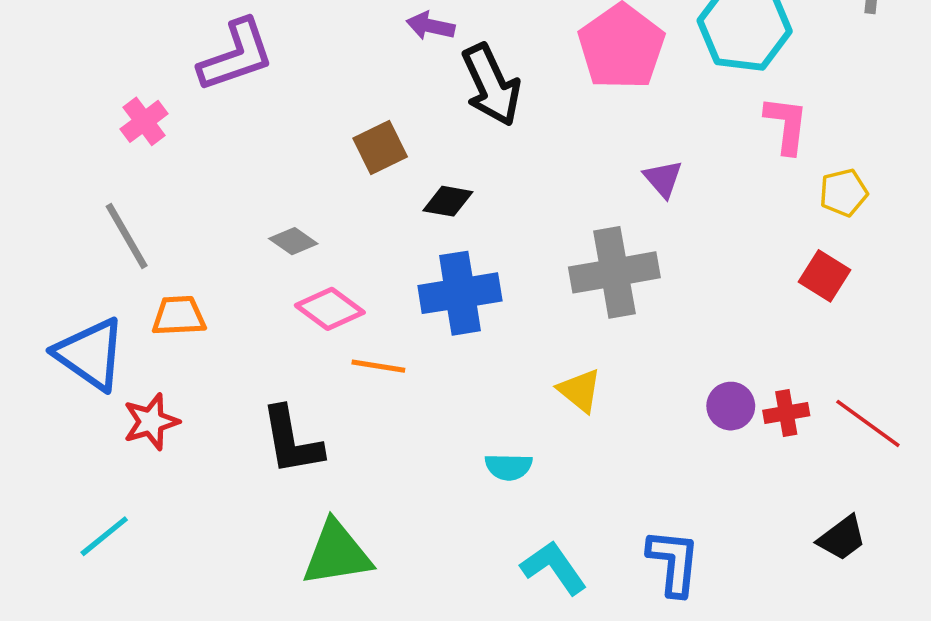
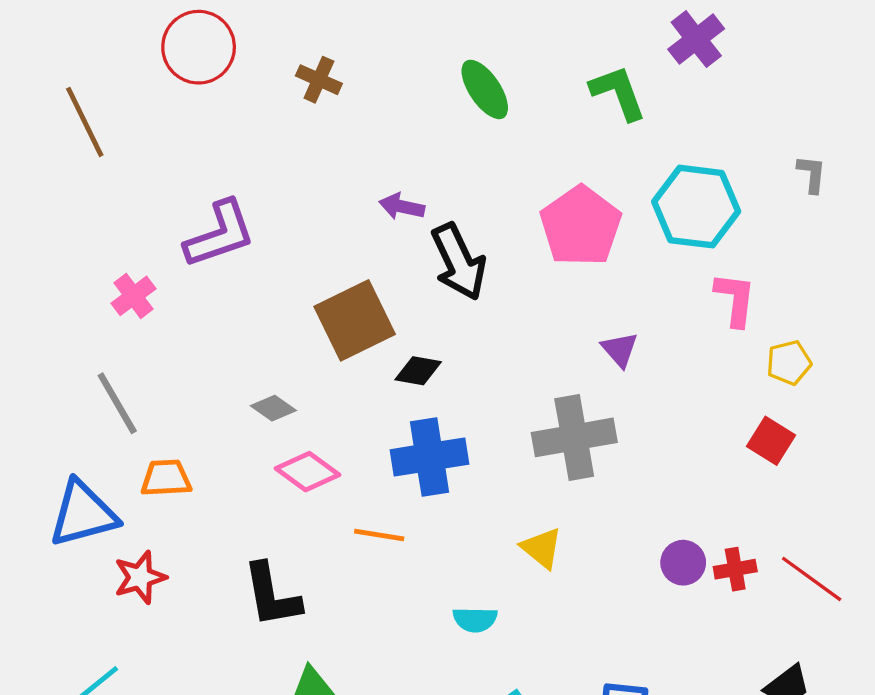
brown square: (380, 147) -> (355, 320), size x1.6
blue triangle: (90, 354) -> (83, 514), turned -50
orange line: (378, 366) -> (379, 535), moved

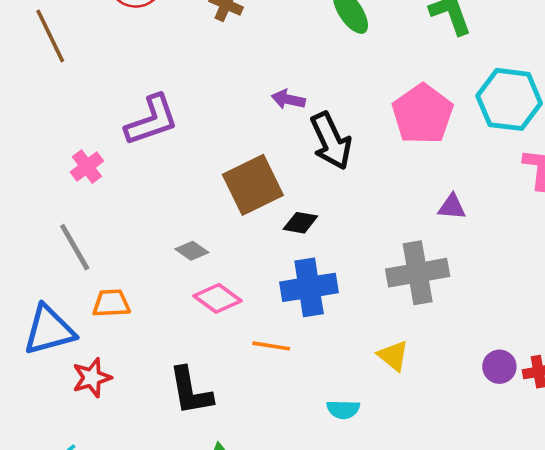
purple triangle: (620, 350) -> (452, 207), turned -44

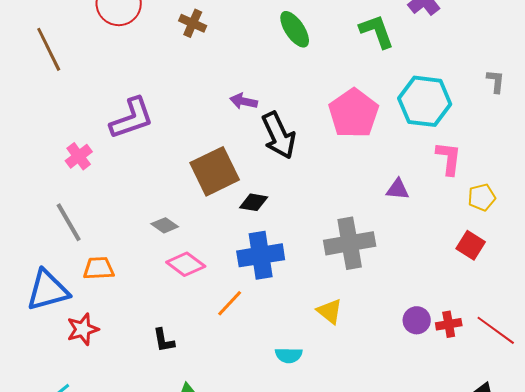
purple triangle: (452, 207) -> (398, 189), moved
orange line: (271, 346) -> (230, 303), turned -56
black L-shape: (191, 391) -> (164, 340), size x0.6

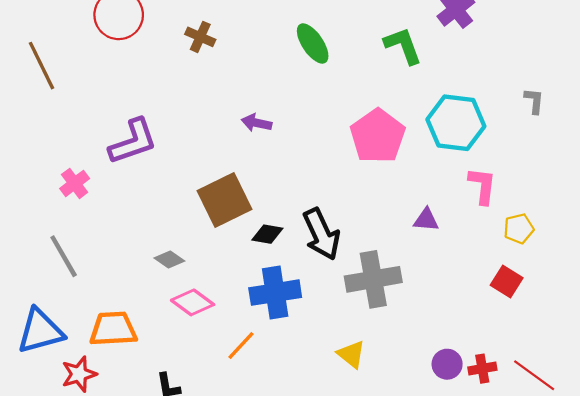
black arrow: (279, 135) -> (321, 234), moved
orange trapezoid: (99, 268) -> (113, 329), moved, size x1.4

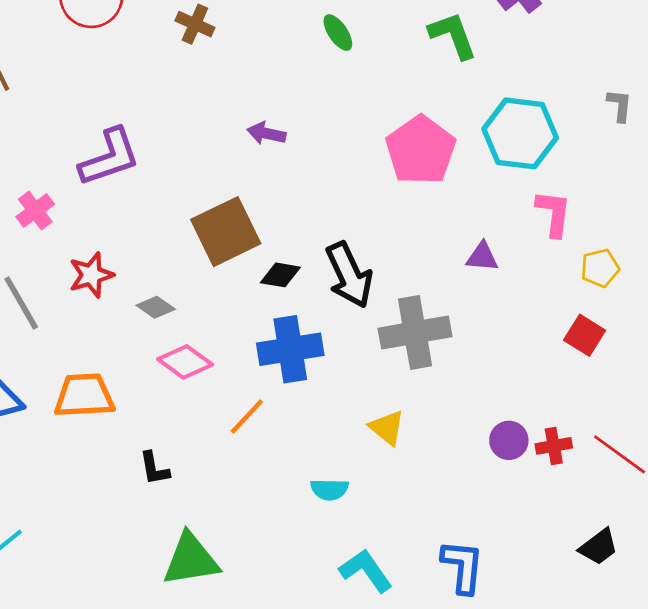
green ellipse: (313, 43) -> (338, 33), size x0.7
red star: (79, 374) -> (91, 275), moved

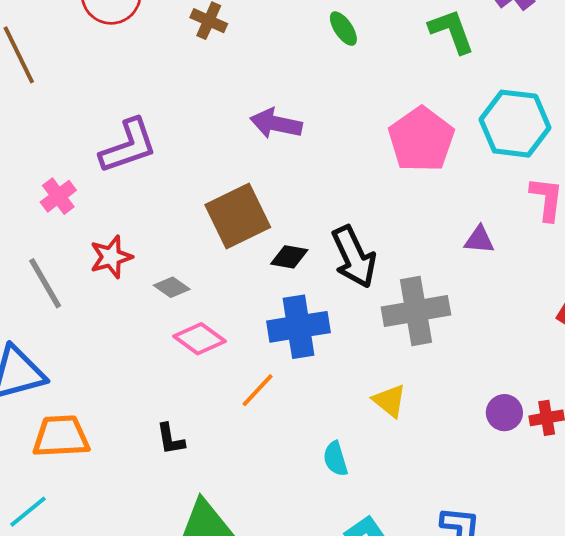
purple arrow: (266, 133) -> (276, 124), size x1.4
orange trapezoid: (84, 396) -> (61, 436), moved
cyan semicircle: (329, 489) -> (335, 459), turned 72

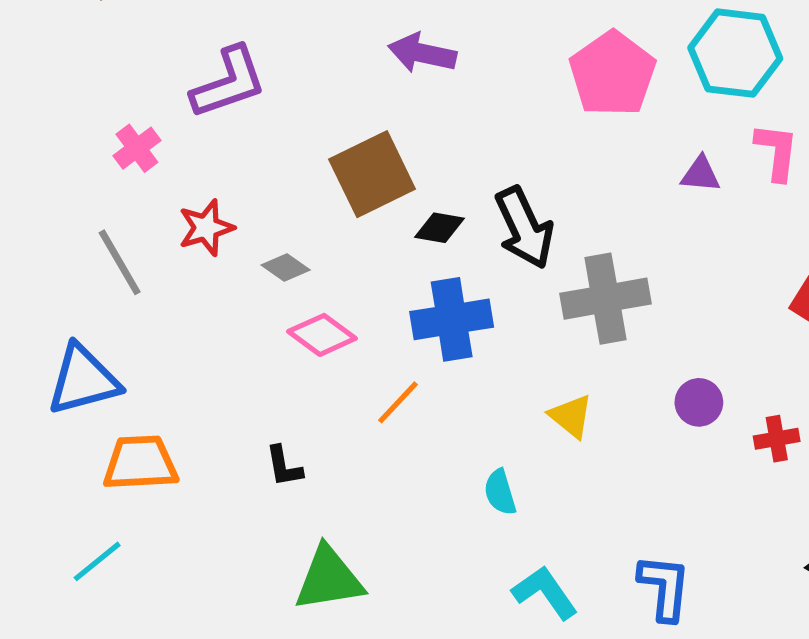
purple triangle: (479, 240) -> (701, 174), moved
purple circle: (504, 413) -> (699, 402), moved

